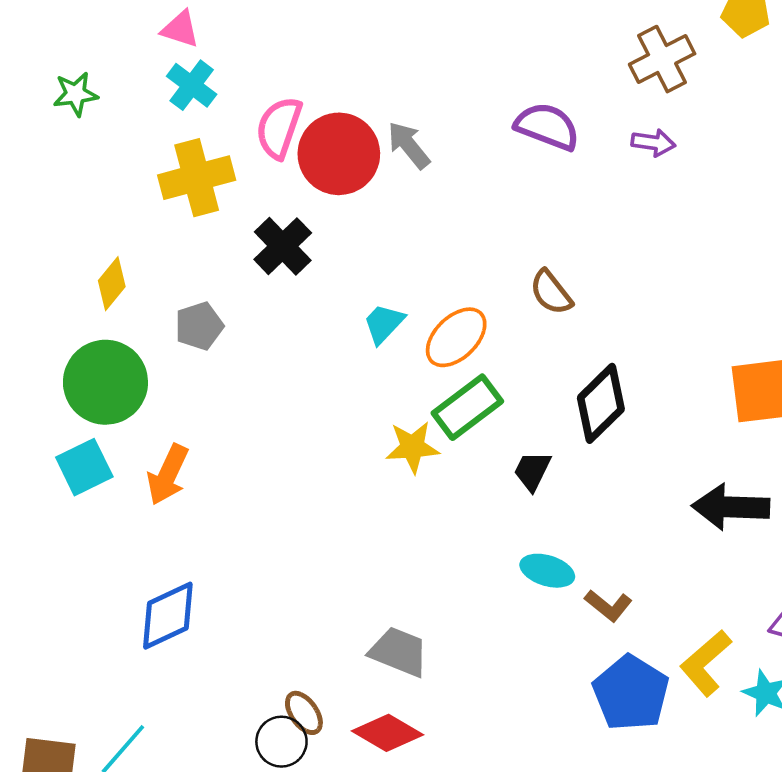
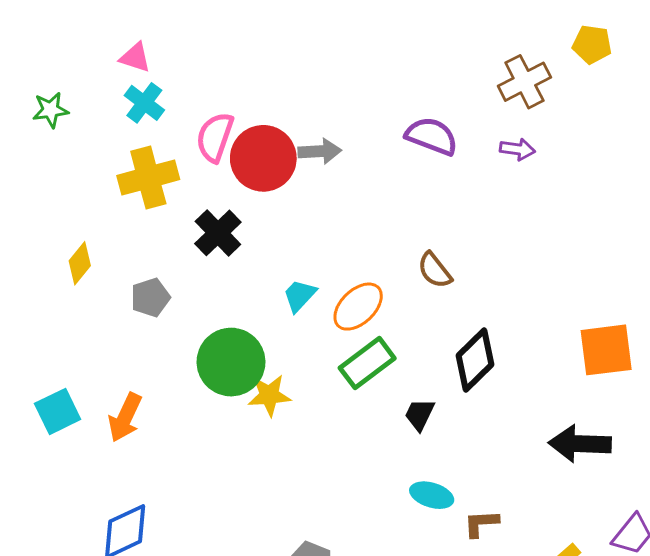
gray arrow: (409, 145) -> (320, 151), turned 126
green circle: (105, 382) -> (231, 362), moved
yellow star: (412, 447) -> (269, 395), moved
brown L-shape: (608, 606) -> (481, 523), turned 138

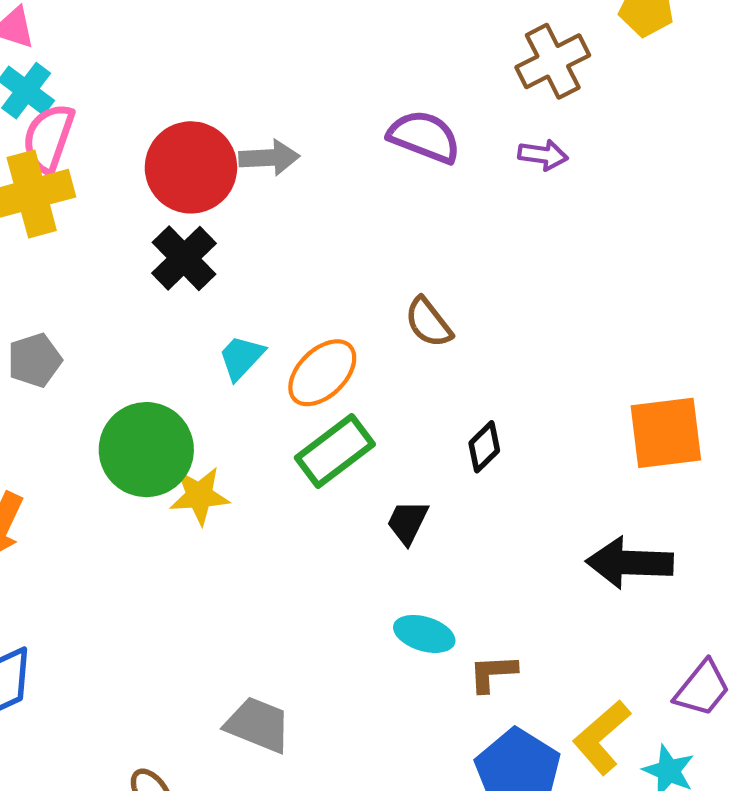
pink semicircle: (215, 137) -> (49, 138), moved
black cross: (218, 233) -> (184, 258), moved
black diamond: (475, 360) -> (484, 447), size x0.6

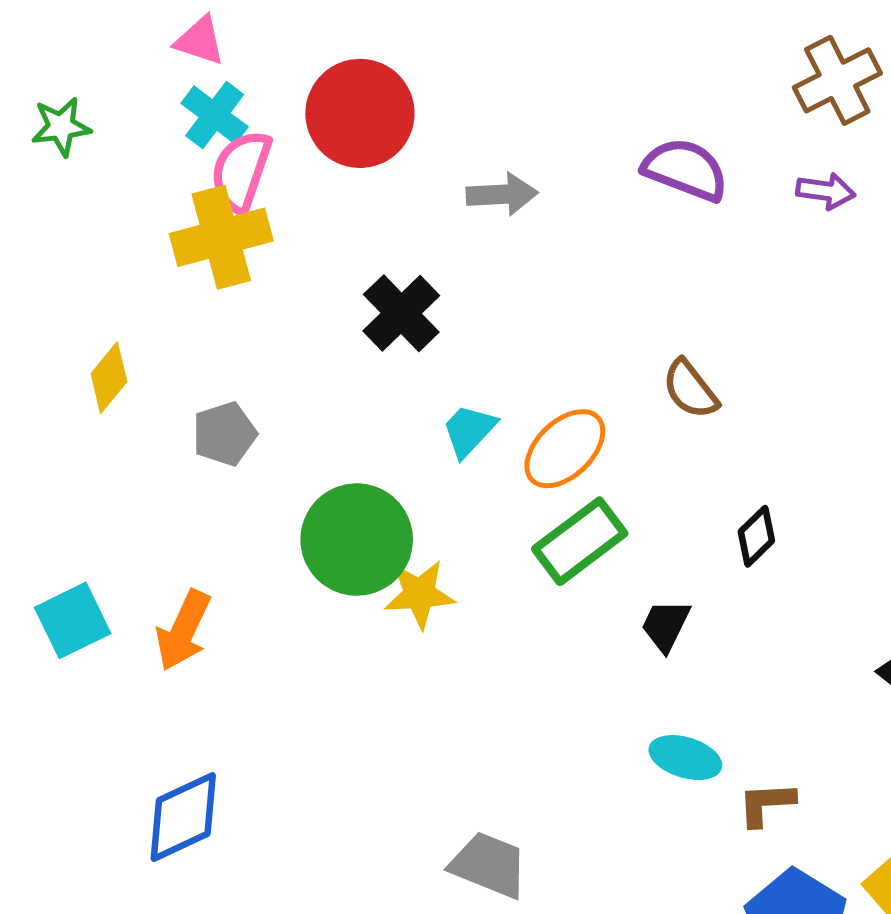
red circle: (191, 167) -> (360, 113), moved

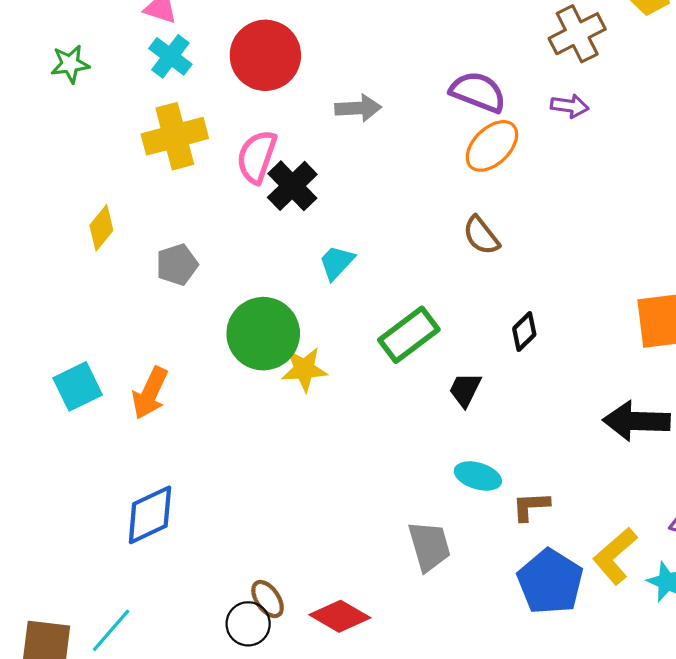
pink semicircle: (241, 171) -> (257, 157), moved
orange ellipse: (565, 449) -> (492, 146), moved
gray trapezoid: (489, 865) -> (429, 546), moved, turned 52

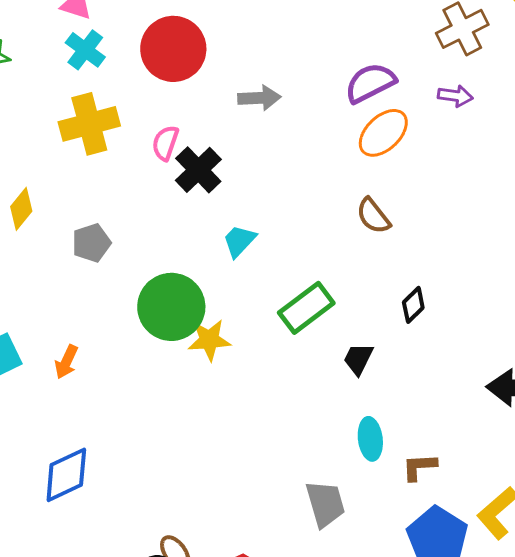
purple semicircle: (478, 92) -> (370, 83), turned -48
pink semicircle: (257, 157) -> (165, 143), size x0.7
orange arrow: (150, 393) -> (66, 362), size x0.7
cyan ellipse: (478, 476) -> (370, 439), turned 66

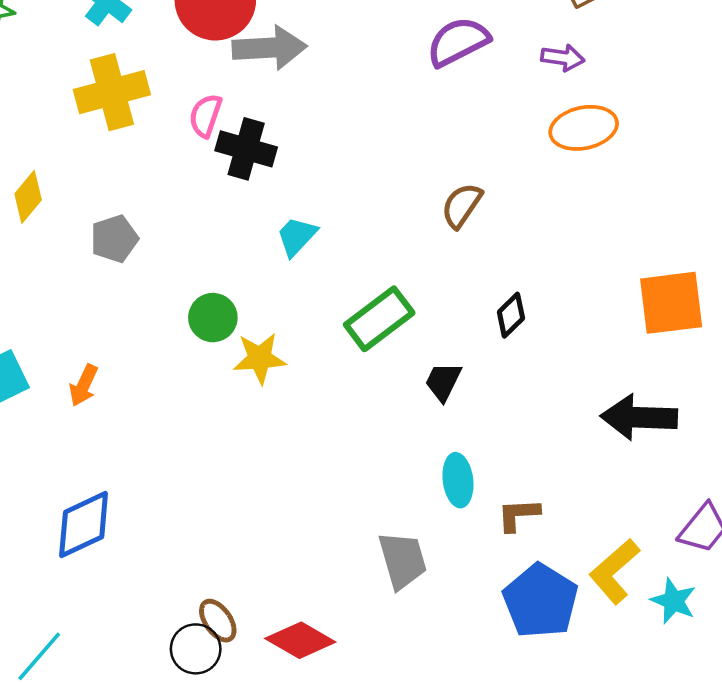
gray arrow: (259, 98) -> (270, 48), moved, size x1.4
orange ellipse: (383, 133) -> (584, 128), moved, turned 32
black cross: (198, 170) -> (246, 149), turned -30
brown semicircle: (373, 216) -> (462, 205), turned 72
green circle: (171, 307) -> (213, 318), size x0.6

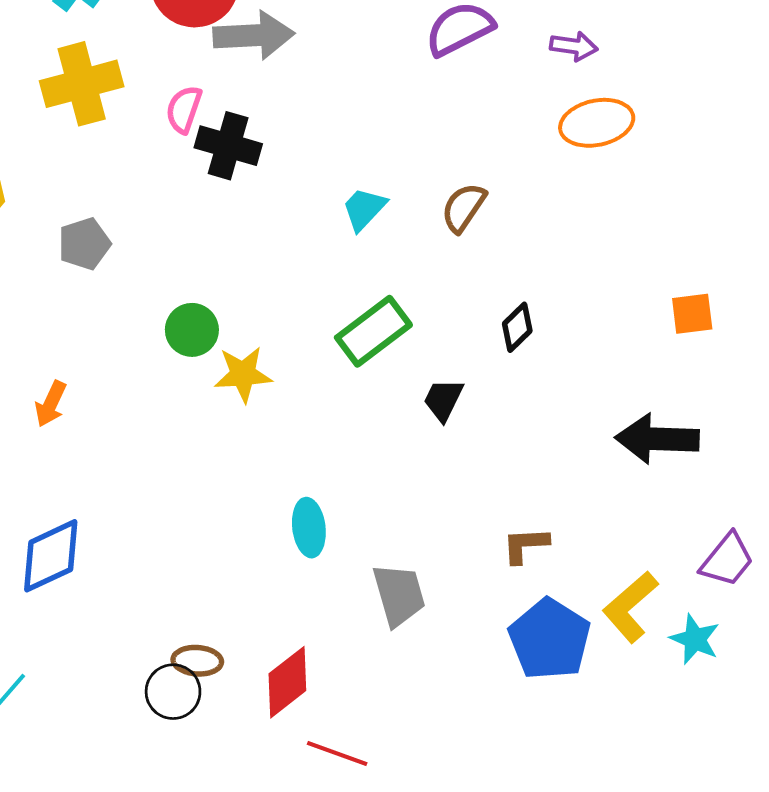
cyan trapezoid: (297, 236) -> (364, 209), moved
orange square: (671, 303) -> (692, 314), size x0.6
cyan ellipse: (458, 480) -> (309, 528), moved
brown ellipse: (218, 621) -> (197, 661), turned -51
red diamond: (300, 640) -> (287, 682), turned -68

